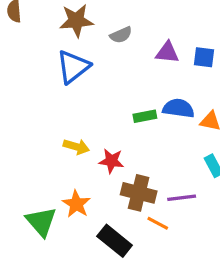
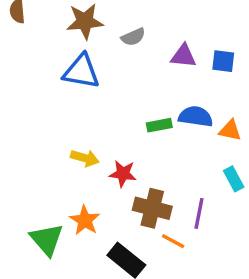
blue triangle: (73, 67) -> (81, 72), turned 48
purple line: (182, 198) -> (199, 213), turned -72

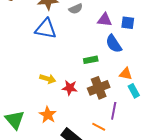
blue semicircle: (196, 117) -> (114, 44), moved, turned -132
orange triangle: (230, 130) -> (126, 74), moved
brown cross: (152, 208) -> (99, 88), moved, turned -35
green triangle: (47, 239) -> (15, 120), moved

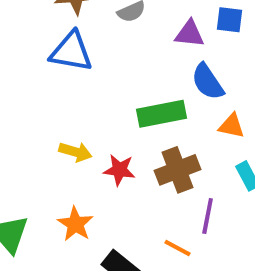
blue square: (128, 23) -> (230, 20), moved
green rectangle: (91, 60) -> (161, 114), size x1.6
orange triangle: (126, 74) -> (232, 126), moved

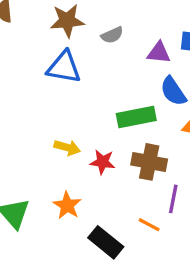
brown cross: (177, 170) -> (149, 162), turned 32

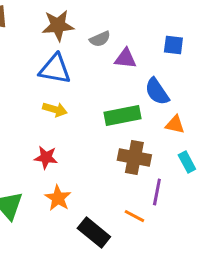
purple triangle: (159, 53) -> (125, 59), moved
yellow arrow: (67, 148) -> (55, 110), moved
red star: (103, 162) -> (46, 158), moved

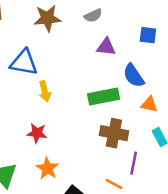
gray semicircle: (100, 39) -> (93, 16), moved
blue triangle: (55, 69) -> (24, 63), moved
yellow arrow: (55, 110) -> (45, 91), turned 60

